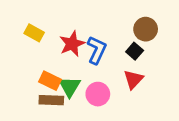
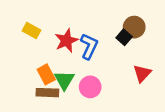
black square: (135, 51) -> (124, 37), moved
red triangle: (133, 79) -> (142, 73), moved
orange rectangle: (50, 81) -> (46, 74), turned 36

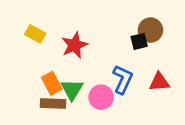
black square: (124, 37) -> (139, 41), turned 35
blue L-shape: (89, 46) -> (123, 79), moved
red triangle: (142, 73) -> (159, 82), turned 42

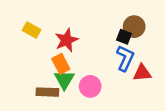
black square: (139, 41) -> (124, 37), turned 35
blue L-shape: (123, 79) -> (125, 58), moved
orange rectangle: (52, 83) -> (61, 64), moved

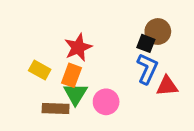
yellow rectangle: (32, 30) -> (40, 70), moved
orange rectangle: (61, 64) -> (72, 75), turned 48

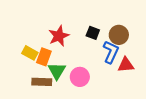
brown circle: (158, 31) -> (119, 35), moved
black square: (146, 43) -> (93, 33), moved
orange rectangle: (72, 75) -> (44, 57), moved

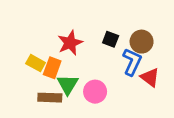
red triangle: (126, 65) -> (150, 77), turned 42

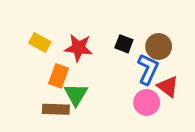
red star: (70, 43) -> (79, 48), turned 30
yellow rectangle: (36, 63) -> (40, 42), moved
pink circle: (95, 92) -> (147, 103), moved

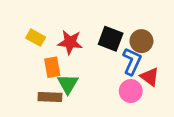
black square: (124, 44) -> (111, 39), size x1.5
orange rectangle: (59, 76) -> (52, 67), turned -30

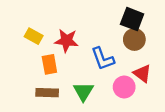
black square: (111, 39) -> (132, 19), moved
blue L-shape: (132, 61) -> (103, 59), moved, turned 135
green triangle: (68, 84) -> (83, 92), moved

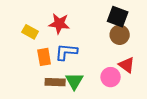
red star: (66, 41) -> (59, 24), moved
blue L-shape: (103, 59) -> (66, 52), moved, turned 115
brown rectangle: (47, 93) -> (55, 82), moved

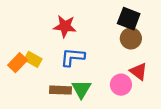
yellow rectangle: (30, 32) -> (33, 59), moved
orange rectangle: (44, 57) -> (18, 63), moved, turned 54

